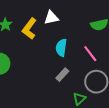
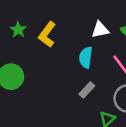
white triangle: (51, 18) -> (100, 30), moved

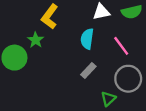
green star: (18, 30) -> (36, 40), moved

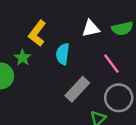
cyan semicircle: (87, 39) -> (63, 54), moved
gray rectangle: (88, 71) -> (77, 89), size x1.5

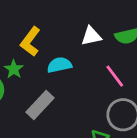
cyan semicircle: (63, 54) -> (59, 65), turned 70
gray rectangle: (77, 89) -> (40, 105), moved

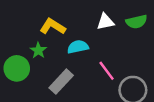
yellow L-shape: (30, 41) -> (53, 26), turned 85
pink line: (115, 76) -> (107, 71), moved

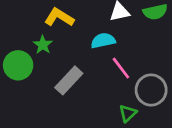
cyan semicircle: (78, 47) -> (103, 41), moved

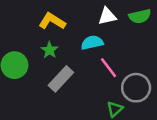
green star: (43, 45) -> (50, 50), moved

